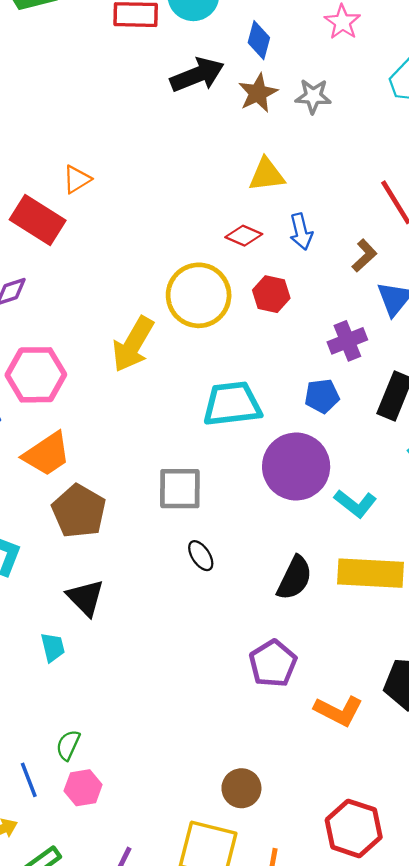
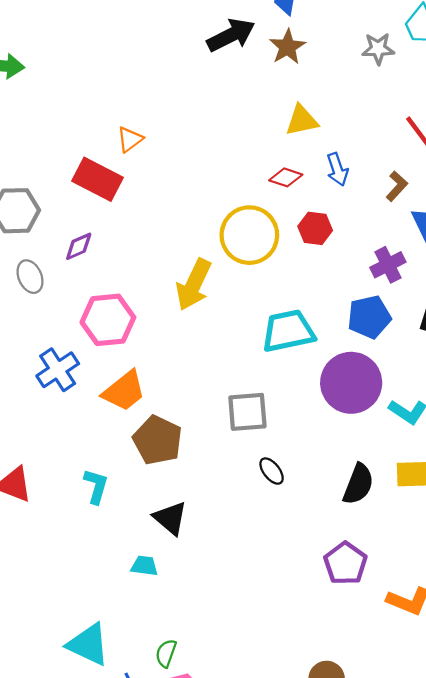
gray star: (313, 96) -> (378, 49), moved
blue pentagon: (322, 396) -> (369, 317), size x1.4
cyan trapezoid: (53, 647) -> (144, 566), turned -64

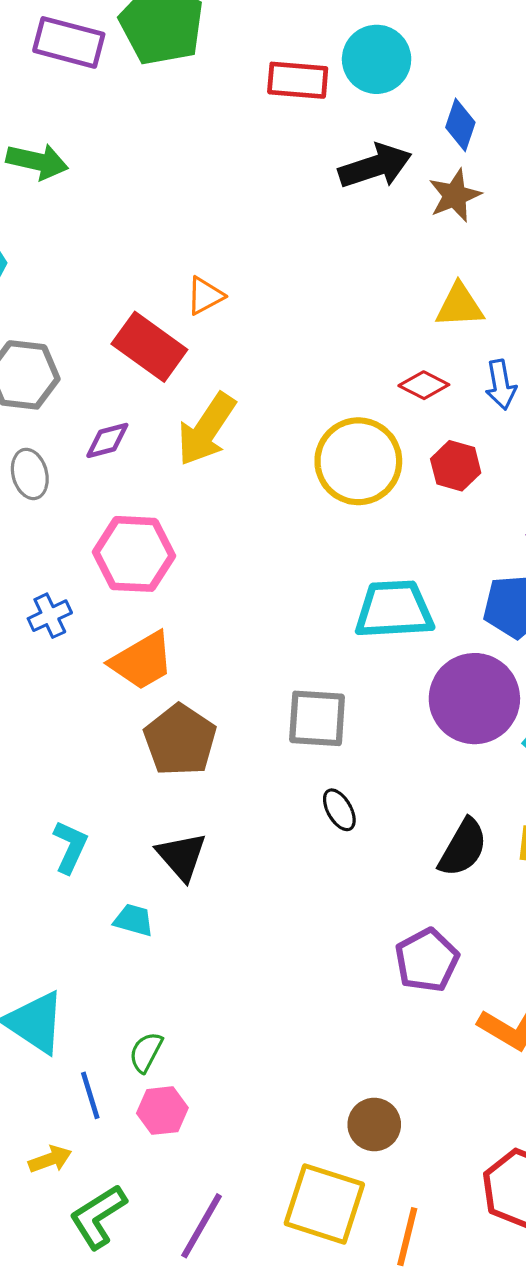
yellow arrow: (194, 285) -> (206, 429), moved
blue cross: (58, 370) -> (50, 616), size x0.7
cyan L-shape: (96, 486) -> (70, 847), moved

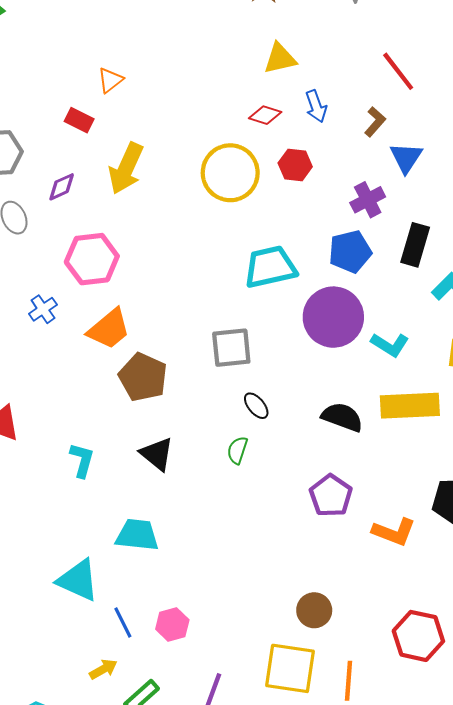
red rectangle: (149, 347) -> (79, 120), size x0.6
black semicircle: (463, 848) -> (342, 417), turned -90
cyan trapezoid: (134, 920) -> (137, 535), moved, size x1.6
green semicircle: (146, 1052) -> (237, 450), moved

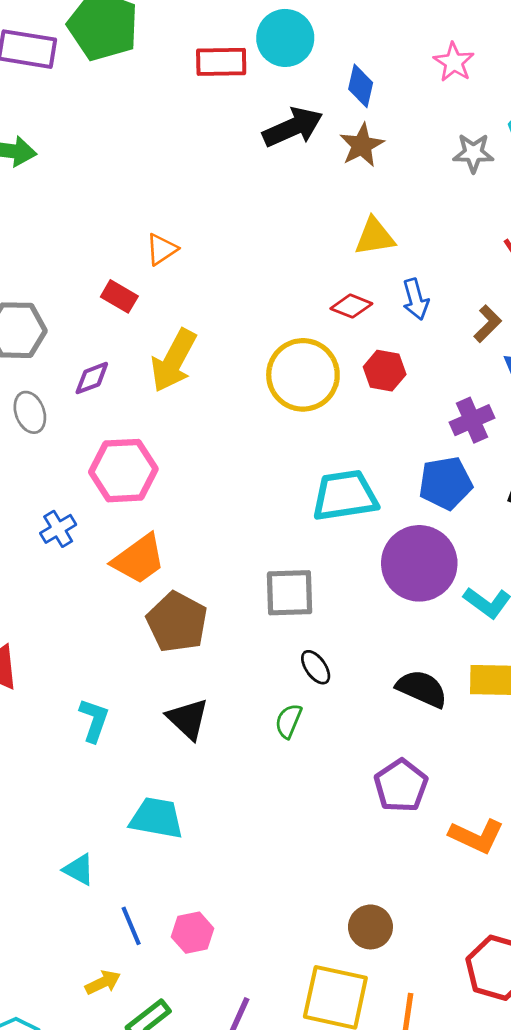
cyan triangle: (78, 580) -> (79, 869), size x0.6

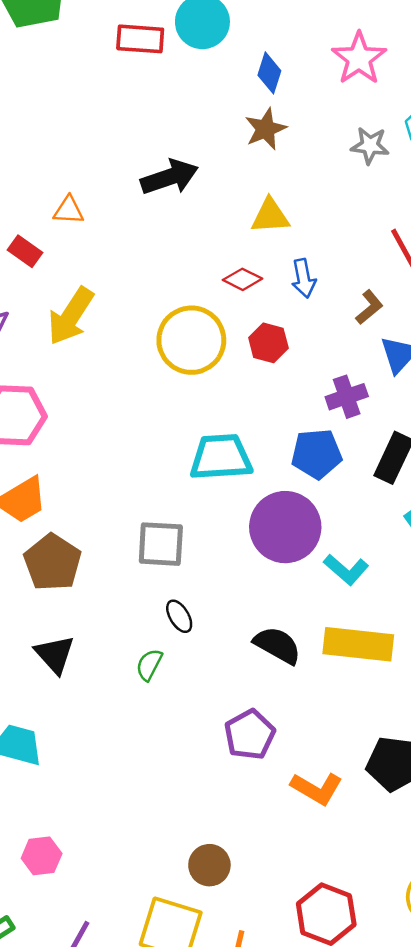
pink star: (454, 62) -> (359, 58), size x1.4
black arrow: (293, 127) -> (170, 177), moved
orange triangle: (162, 249) -> (69, 210), turned 32

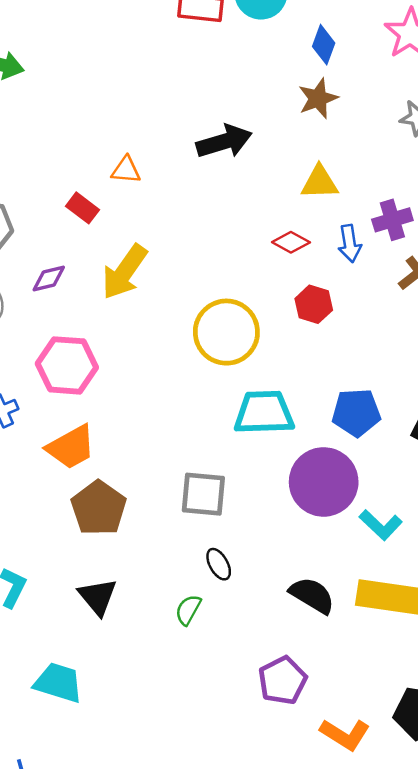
yellow circle: (191, 340) -> (226, 332), moved
purple cross: (347, 397) -> (392, 220), moved

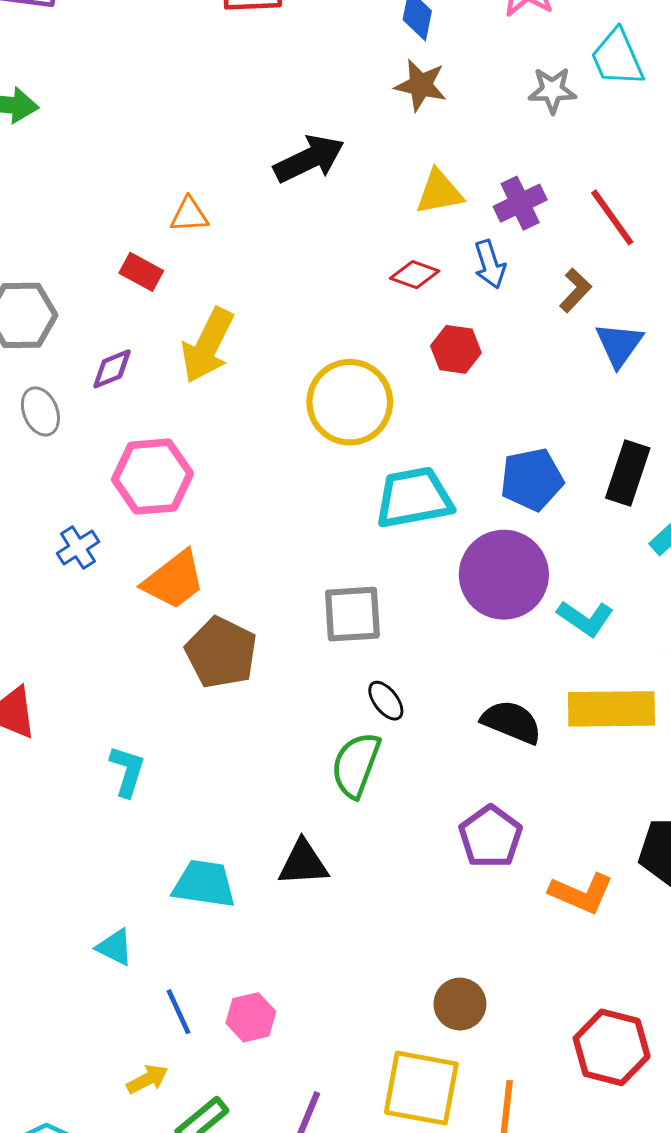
brown star: (318, 98) -> (421, 85), turned -30
purple cross: (392, 220) -> (520, 203), moved
black triangle: (98, 597) -> (303, 863), moved, turned -45
green semicircle: (188, 610) -> (356, 765), size x1.6

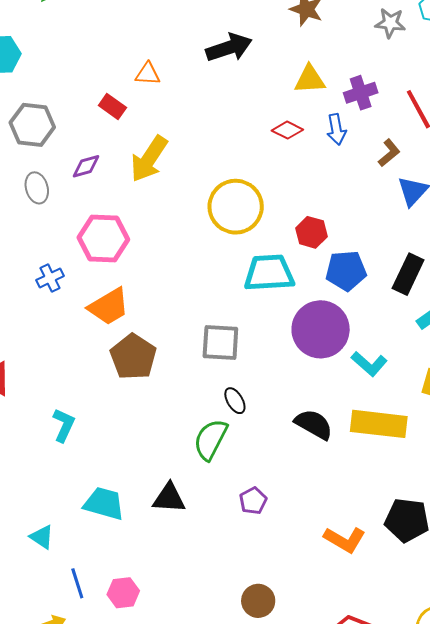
red hexagon: (456, 349) -> (311, 232), moved
purple pentagon: (490, 837) -> (253, 501), moved, size x0.7

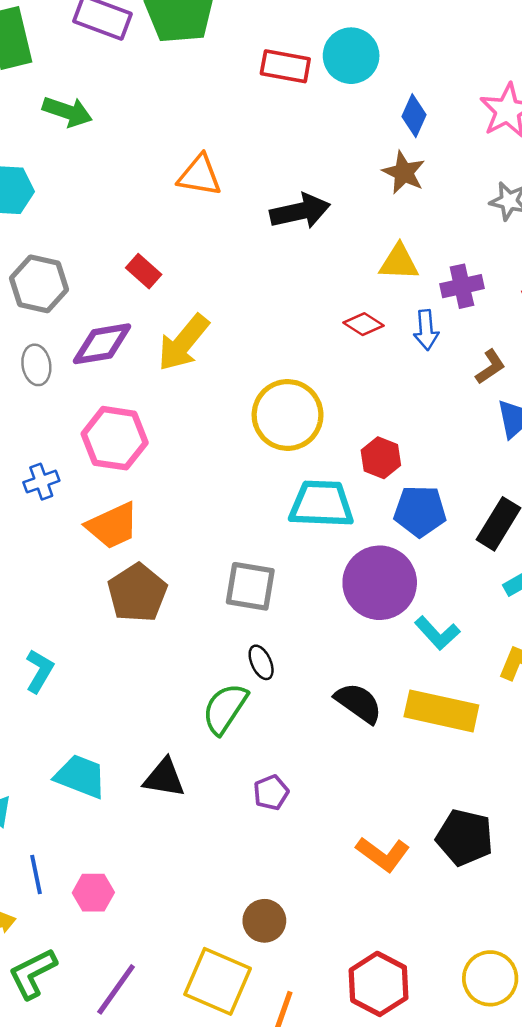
orange triangle: (148, 74) -> (200, 175), moved, size x1.4
purple diamond: (86, 166) -> (102, 344), size x1.6

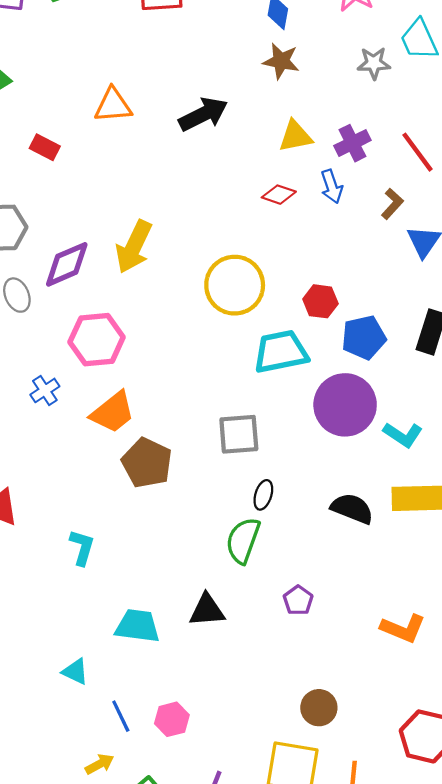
red rectangle: (144, 271) -> (45, 147), moved
black ellipse: (261, 662) -> (263, 495), turned 56

